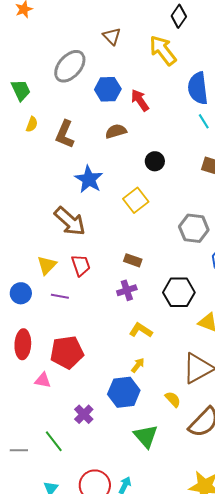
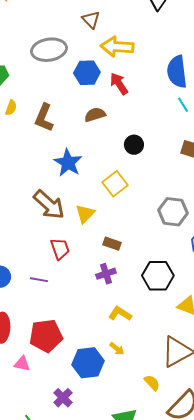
yellow arrow: (163, 50) -> (117, 47), moved, turned -48
gray ellipse: (70, 66) -> (49, 50), turned 40
yellow triangle: (47, 265) -> (85, 214), moved
yellow arrow: (138, 365) -> (117, 349), turned 91
blue hexagon: (124, 392) -> (88, 363), moved

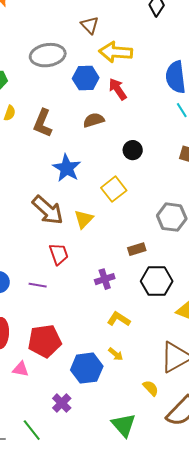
brown rectangle: (112, 244) -> (137, 249), moved, turned -36

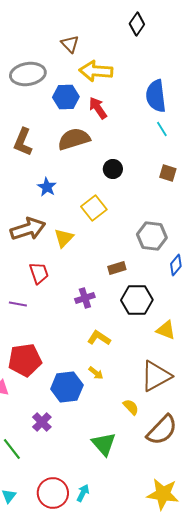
brown semicircle: (94, 120) -> (74, 139), size x1.5
blue star: (67, 168) -> (47, 187), size x0.7
brown arrow: (48, 210) -> (28, 229), turned -60

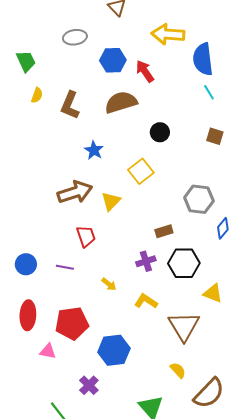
yellow arrow: (96, 71) -> (168, 34), moved
gray ellipse: (28, 74) -> (75, 37), size x0.7
purple cross: (85, 298) -> (146, 261), moved
yellow arrow: (96, 373) -> (109, 284), moved
brown triangle: (156, 376) -> (184, 326), moved, turned -32

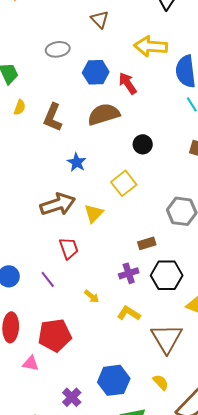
purple line: (65, 267) -> (48, 279), turned 42
blue hexagon: (114, 350) -> (114, 380), moved

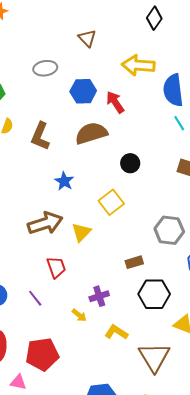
purple cross: (129, 273) -> (99, 296), moved

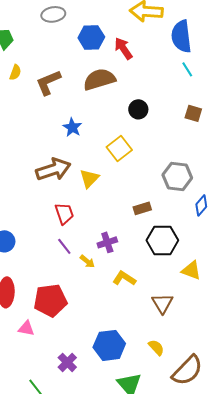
brown L-shape: (40, 136) -> (48, 82), turned 44
purple line: (35, 298) -> (64, 246), moved
brown triangle: (154, 357) -> (162, 303), size x0.7

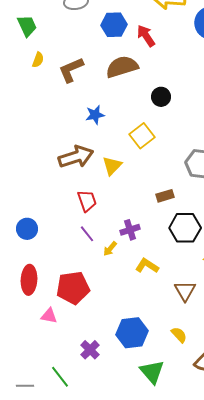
blue star: (72, 127) -> (95, 115), turned 30
yellow arrow: (87, 261) -> (110, 249), turned 91

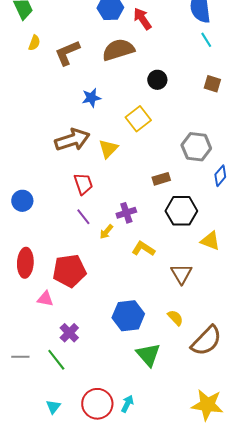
blue circle: (27, 229) -> (22, 201), moved
purple cross: (90, 350) -> (69, 333), moved
gray line: (25, 386) -> (20, 357), moved

